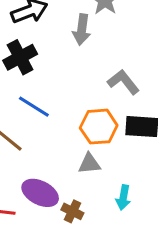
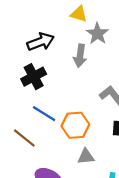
orange hexagon: (99, 127) -> (75, 125), moved

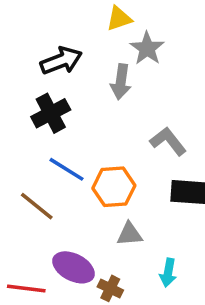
yellow triangle: (79, 14) -> (119, 19), turned -36

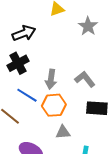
gray star: (147, 48) -> (88, 26), moved
gray arrow: (121, 82) -> (51, 79), moved

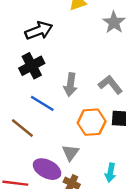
orange hexagon: (54, 105) -> (92, 122), moved
gray triangle: (63, 132) -> (70, 153), moved, turned -49

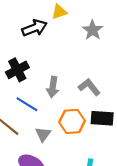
black arrow: (39, 31) -> (34, 28), moved
gray triangle: (70, 153) -> (43, 134), moved

